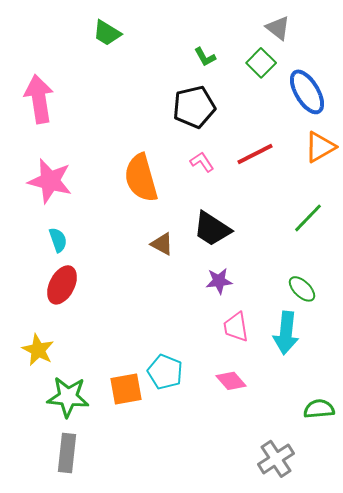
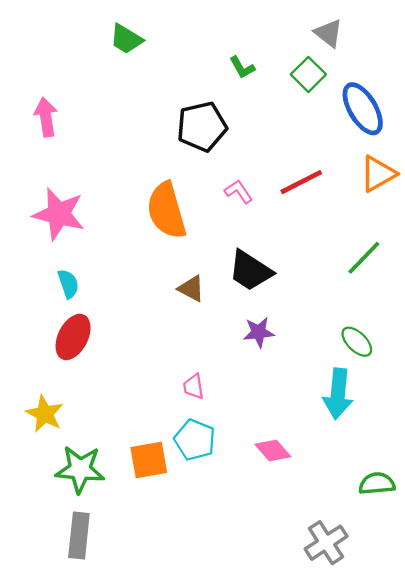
pink arrow: (39, 99) -> (46, 117), size x0.7
black pentagon: (194, 107) -> (202, 127), moved
pink trapezoid: (236, 327) -> (194, 387), moved, size x0.7

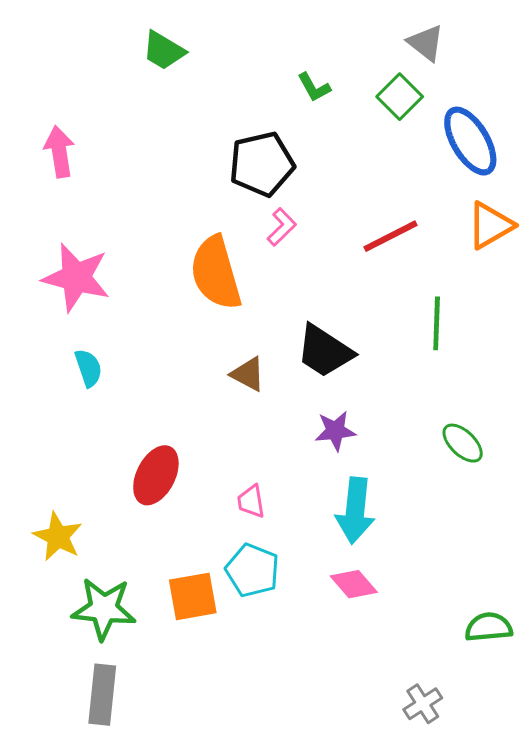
pink L-shape: (239, 192) -> (282, 227), moved, turned 80
green line: (364, 258) -> (437, 323), moved, turned -42
red ellipse: (73, 337) -> (156, 475), moved
cyan arrow: (338, 394) -> (355, 511), moved
gray cross: (326, 543) -> (423, 704), size x0.7

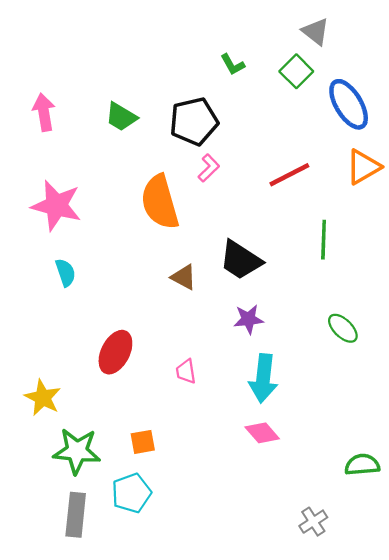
green trapezoid: (164, 51) -> (121, 117), moved
cyan pentagon: (253, 570) -> (131, 493), moved, turned 30
orange square: (193, 596) -> (143, 442), size x0.7

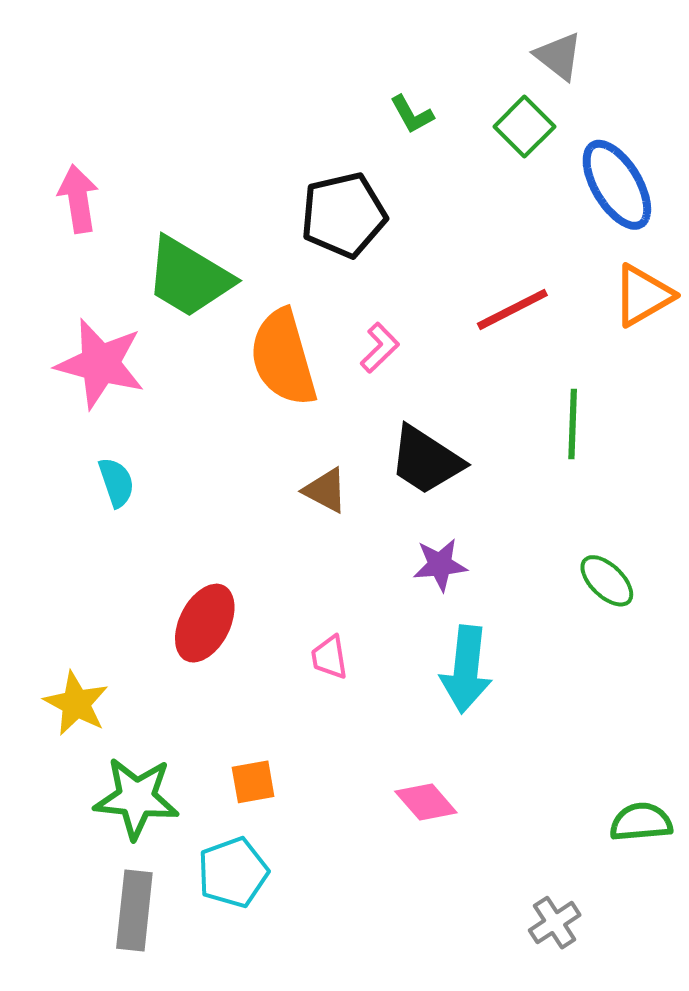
green trapezoid: (121, 117) -> (189, 277), moved, size x1.6
pink L-shape: (209, 168) -> (380, 348), moved
pink diamond: (262, 433) -> (426, 802), moved

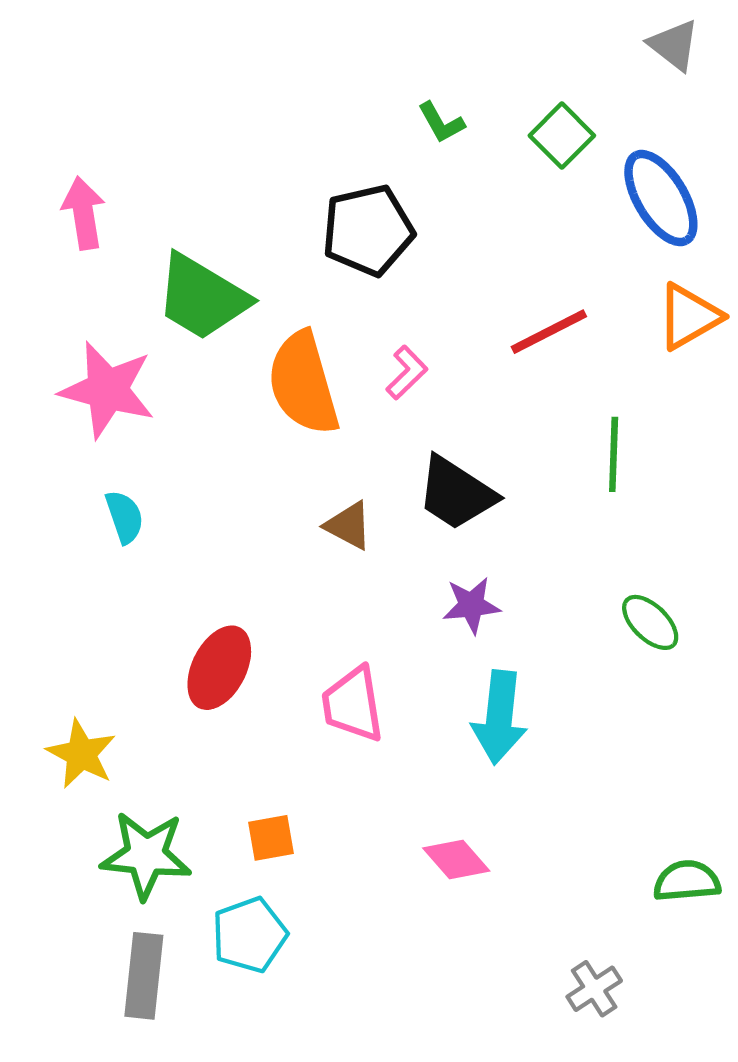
gray triangle: (559, 56) -> (674, 45), moved
pink trapezoid: (329, 657) -> (353, 704), size x1.6

